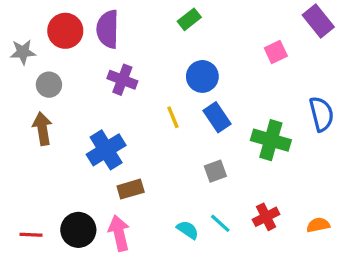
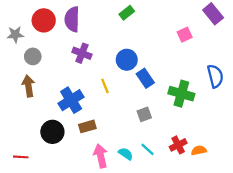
blue circle: (202, 76) -> (127, 60), moved
yellow line: (173, 117) -> (105, 86), moved
orange semicircle: (318, 225) -> (199, 150), moved
black circle: (78, 230) -> (52, 132), moved
pink arrow: (119, 233) -> (101, 156), moved

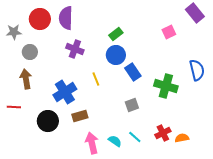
green rectangle: (127, 13) -> (116, 34), moved
red line: (21, 157) -> (14, 107), moved

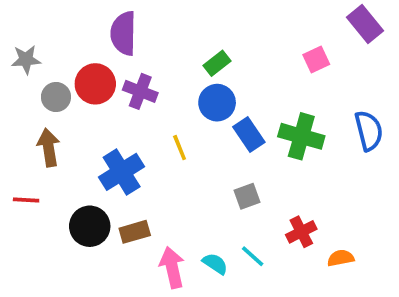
red circle: (40, 19) -> (95, 84), moved
green cross: (166, 86) -> (301, 136), moved
brown rectangle: (80, 116) -> (135, 232), moved
red cross: (163, 133) -> (301, 232), moved

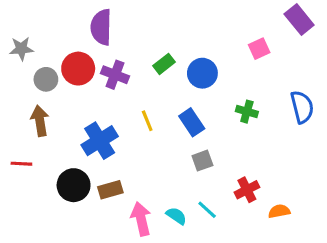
green rectangle: (217, 63) -> (164, 64), moved
blue circle: (217, 103) -> (202, 73), moved
blue rectangle: (249, 134) -> (192, 122), moved
green cross: (301, 136) -> (247, 112), size x0.6

